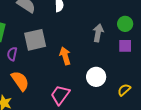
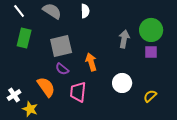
green circle: (125, 24) -> (151, 30), size x1.5
purple semicircle: (12, 54) -> (62, 69), moved, turned -64
pink trapezoid: (60, 95) -> (78, 92), moved, turned -30

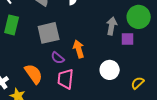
purple square: (151, 52) -> (128, 39), moved
purple semicircle: (62, 69) -> (58, 58), moved

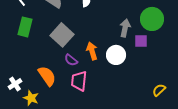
gray square: (49, 33) -> (62, 35), turned -35
white circle: (110, 70) -> (116, 55), moved
yellow semicircle: (138, 83) -> (159, 90), moved

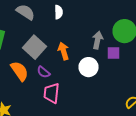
orange arrow: (92, 51) -> (64, 51), moved
orange semicircle: (47, 76) -> (20, 71), moved

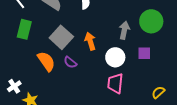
purple square: (114, 53) -> (144, 53), moved
pink trapezoid: (52, 93) -> (115, 83), moved

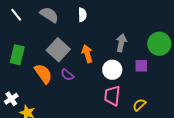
green circle: (151, 21) -> (159, 44), moved
green rectangle: (24, 29) -> (17, 55), moved
yellow semicircle: (158, 92) -> (139, 105), moved

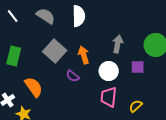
white semicircle: (82, 15) -> (79, 16), size x1.5
orange semicircle: (43, 74) -> (34, 87), moved
purple semicircle: (67, 75) -> (73, 76), moved

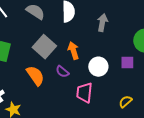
gray arrow: (118, 44) -> (102, 23), moved
orange semicircle: (34, 87) -> (35, 76), moved
pink trapezoid: (109, 97) -> (84, 93), moved

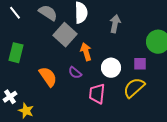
gray square: (44, 47) -> (65, 35), moved
yellow semicircle: (125, 102) -> (134, 88), moved, size x1.6

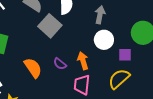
orange arrow: (86, 52) -> (83, 61), moved
white circle: (111, 68) -> (104, 40), moved

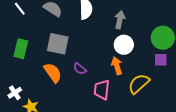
gray square: (50, 26) -> (58, 44), moved, turned -30
purple square: (125, 55) -> (161, 60), moved
orange arrow: (83, 61) -> (117, 66), moved

